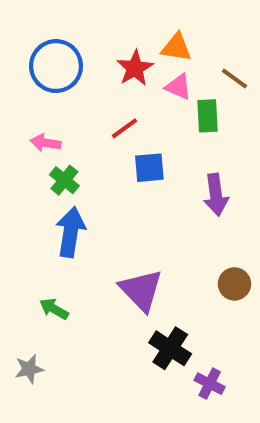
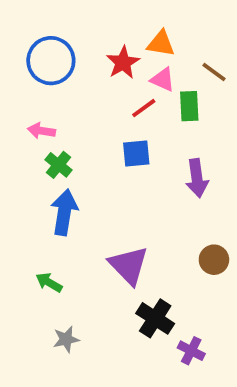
red line: (125, 128) -> (144, 108), moved
gray star: (29, 369) -> (66, 339), moved

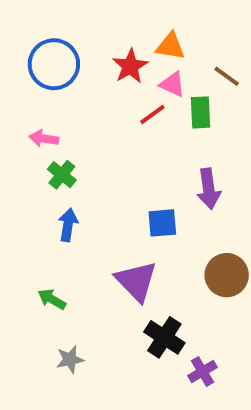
blue square: (136, 154) -> (162, 223), moved
blue arrow: (64, 212) -> (68, 225), size x0.7
brown circle: (214, 260) -> (227, 275), size x1.4
purple cross: (191, 351) -> (203, 372), turned 32

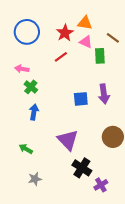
red line: (152, 114) -> (61, 57), moved
blue square: (162, 223) -> (81, 99), moved

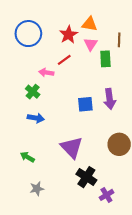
brown line: (113, 38) -> (119, 40), turned 56
pink triangle: (86, 42) -> (91, 44), turned 40
pink arrow: (22, 69) -> (46, 73), moved
blue arrow: (34, 112) -> (36, 118), turned 91

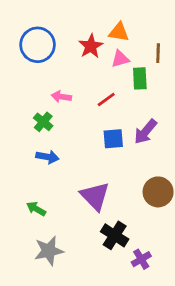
pink triangle: (91, 44) -> (120, 59), turned 40
red line: (64, 60) -> (106, 99), moved
purple arrow: (110, 99) -> (145, 132), turned 48
gray star: (37, 189) -> (49, 251), size x1.5

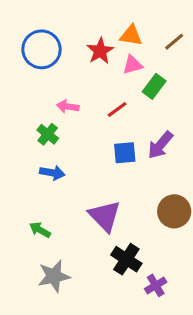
brown line: (158, 53) -> (174, 42), moved, turned 48
green rectangle: (140, 78) -> (154, 86), turned 40

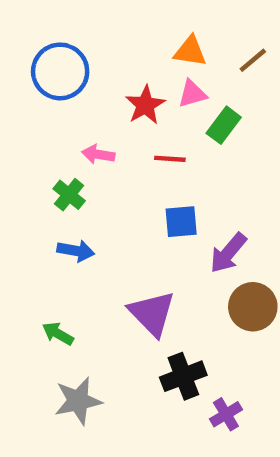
red star: (100, 51) -> (145, 105), moved
red line: (117, 110) -> (170, 159), turned 40
purple arrow: (160, 145) -> (228, 253), moved
black cross: (126, 259) -> (183, 376), turned 36

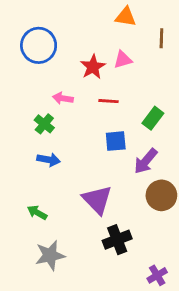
orange triangle: (190, 51) -> (126, 17), moved
brown line: (253, 60) -> (161, 38), turned -48
green rectangle: (224, 125) -> (153, 118), moved
purple cross: (226, 414) -> (157, 275), moved

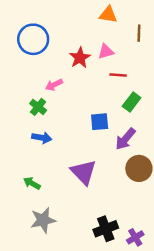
pink arrow: (63, 98) -> (54, 85), turned -35
red line: (109, 101) -> (118, 75), moved
black cross: (117, 240) -> (106, 229), moved

